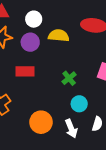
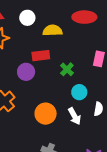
purple circle: (30, 42) -> (26, 72), moved
red rectangle: (25, 71) -> (41, 56), moved

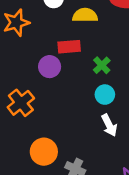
cyan circle: (79, 92) -> (105, 95), moved
orange circle: (46, 114) -> (44, 152), moved

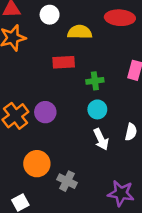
green cross: (102, 65) -> (95, 81), turned 35
purple circle: (50, 67) -> (45, 112), moved

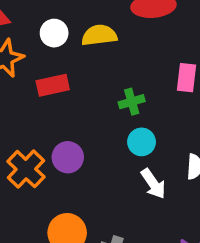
white circle: (50, 15) -> (54, 33), moved
red rectangle: (64, 62) -> (53, 85), moved

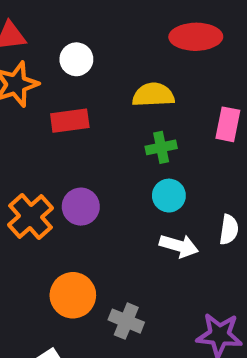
yellow semicircle: (99, 35) -> (153, 95), moved
white arrow: (153, 184) -> (179, 246), turned -44

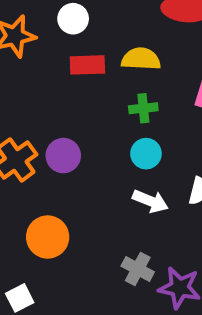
red rectangle: (70, 121) -> (87, 65), moved
gray cross: (126, 321) -> (138, 269), moved

